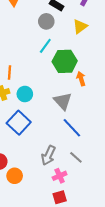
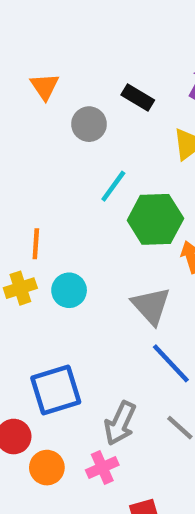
gray circle: (46, 21) -> (89, 124), moved
blue square: (19, 123) -> (56, 390), moved, turned 30
pink cross: (60, 176) -> (102, 468), moved

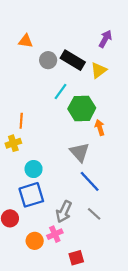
orange triangle: (45, 86) -> (26, 41), turned -48
black rectangle: (138, 97) -> (73, 60), moved, size x1.5
cyan circle: (69, 290) -> (34, 169), moved
orange circle: (47, 468) -> (35, 241), moved

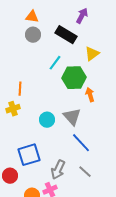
purple arrow: (105, 39) -> (82, 16), moved
orange triangle: (26, 41) -> (32, 17), moved
gray circle: (48, 60) -> (33, 35), moved
yellow triangle: (99, 70) -> (92, 54), moved
cyan circle: (34, 169) -> (47, 120), moved

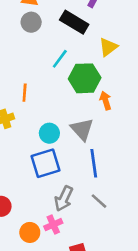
orange line: (20, 89) -> (25, 93), moved
blue line: (81, 143) -> (94, 163), turned 35
blue square: (29, 155) -> (45, 163), moved

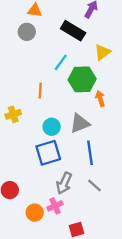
gray circle: (31, 22) -> (27, 32), moved
orange line: (25, 93) -> (40, 91), moved
gray triangle: (82, 129) -> (80, 123), turned 50

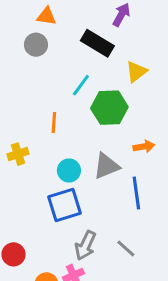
orange arrow: (100, 99) -> (144, 147), moved, turned 98
blue line: (90, 153) -> (136, 193), moved

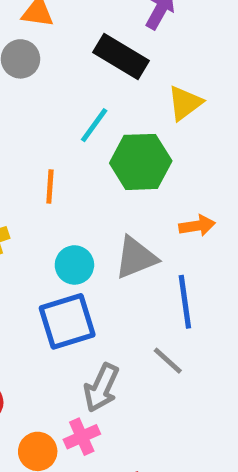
gray line: (126, 248) -> (168, 361), moved

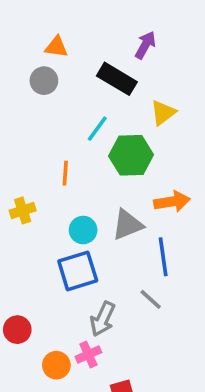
orange arrow: (197, 226) -> (172, 202), size x1.4

